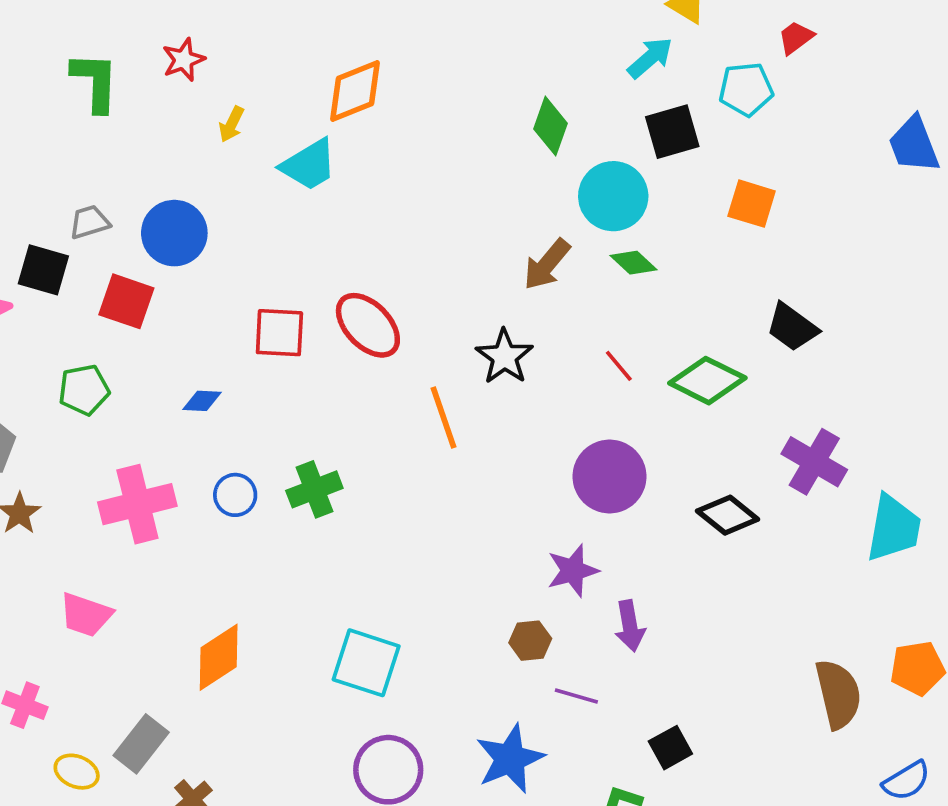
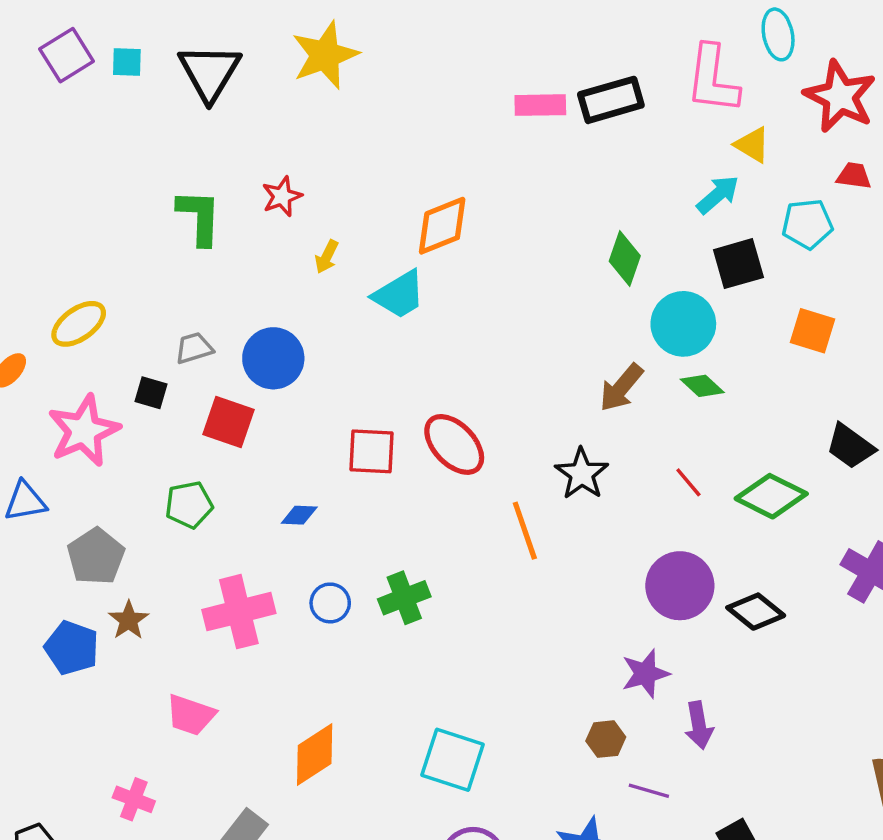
red trapezoid: (796, 38) -> (854, 176), turned 45
black square: (43, 270) -> (151, 393), size x0.7
black diamond: (728, 515) -> (756, 612), moved

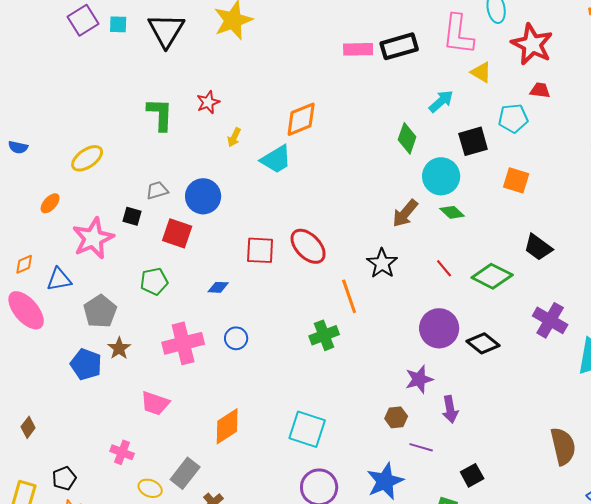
cyan arrow: (718, 195) -> (441, 101), moved
yellow ellipse: (79, 324) -> (87, 158), moved
green cross: (404, 598) -> (324, 335), moved

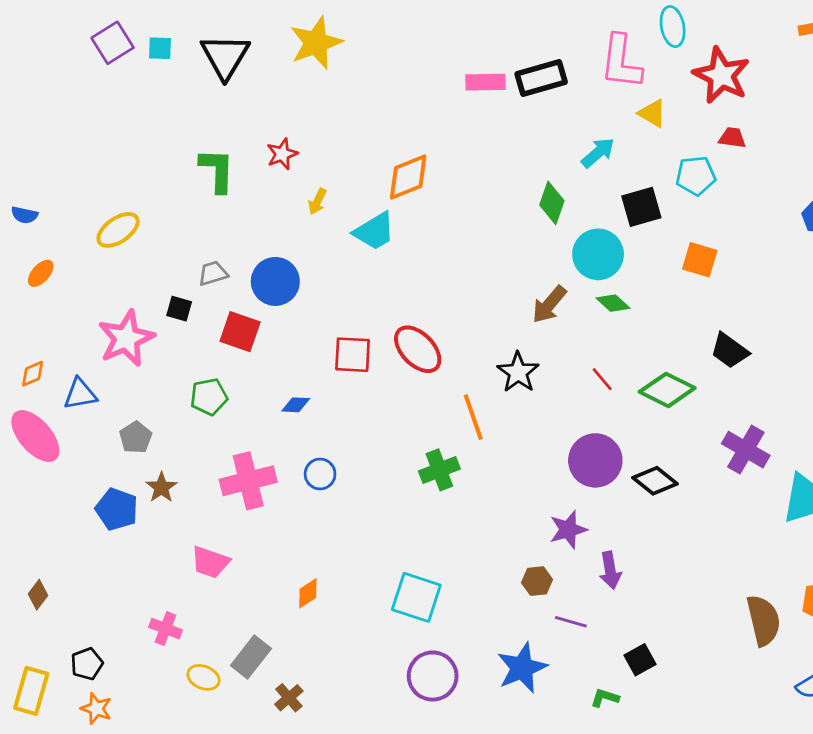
orange ellipse: (50, 203) -> (41, 273), moved
gray pentagon: (100, 311) -> (136, 437), size x0.7
orange diamond: (227, 426) -> (308, 593), size x0.6

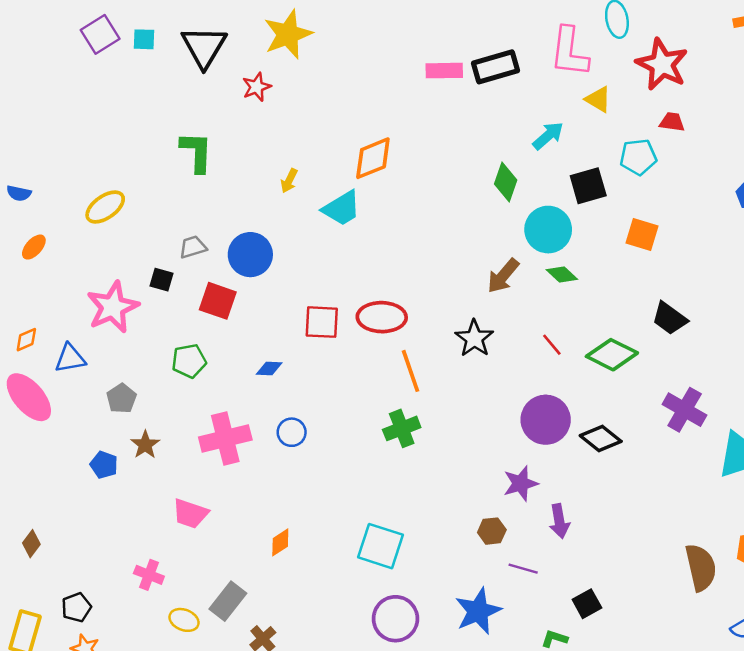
red star: (282, 154) -> (257, 87), moved
red ellipse: (418, 349) -> (382, 317), turned -45
orange line: (473, 417) -> (410, 371), moved
blue pentagon: (117, 509) -> (104, 465), size x0.7

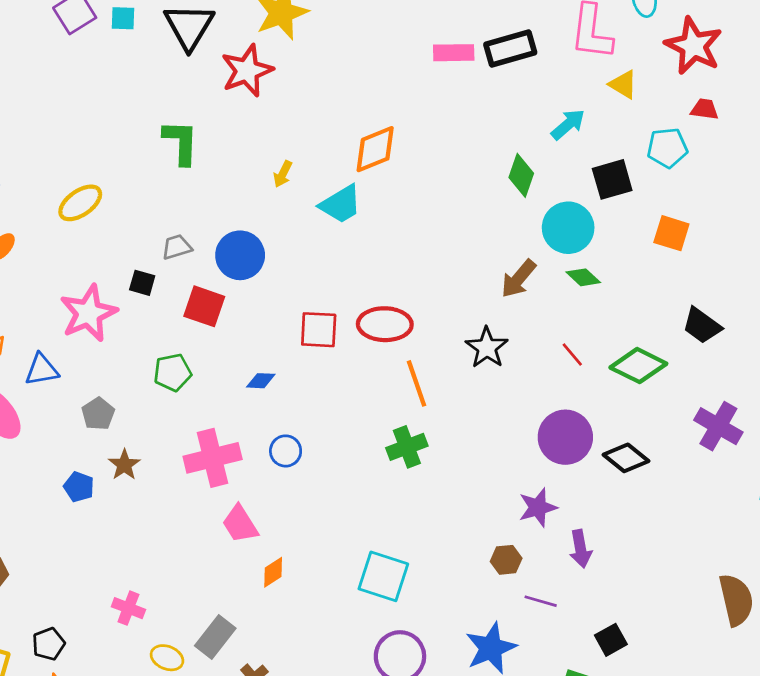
red star: (257, 87) -> (247, 71), size x1.6
pink trapezoid: (190, 514) -> (240, 524), moved, turned 39

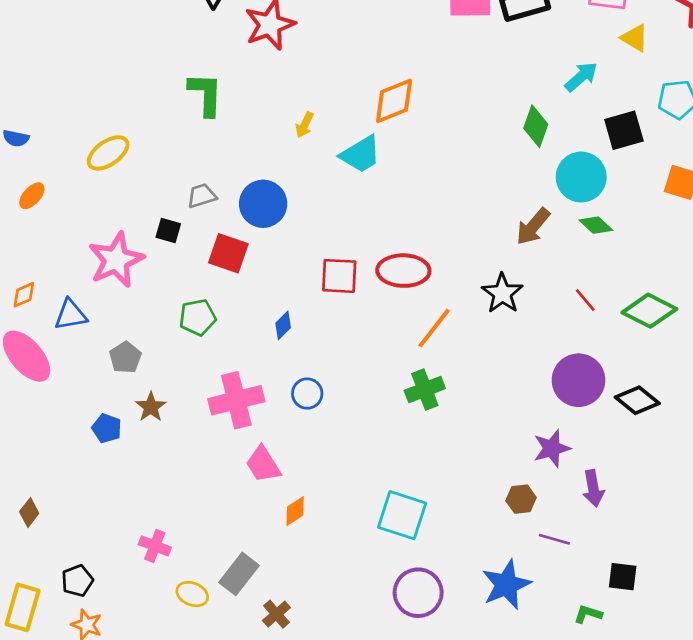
blue diamond: (261, 381) -> (283, 325), turned -48
orange line: (416, 383) -> (434, 328), turned 57
black square: (611, 640) -> (623, 577), turned 36

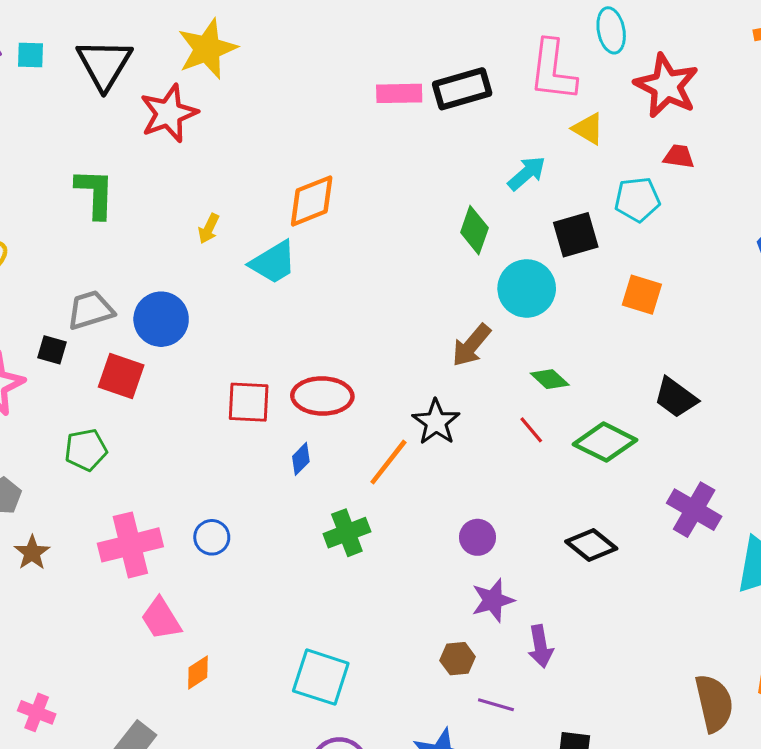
gray trapezoid: (202, 196) -> (90, 310), size x1.4
green diamond: (596, 225) -> (550, 379), moved
blue diamond: (283, 325) -> (301, 459), moved
orange line: (434, 328) -> (388, 462), moved
purple circle: (579, 380) -> (477, 537), moved, size x0.6

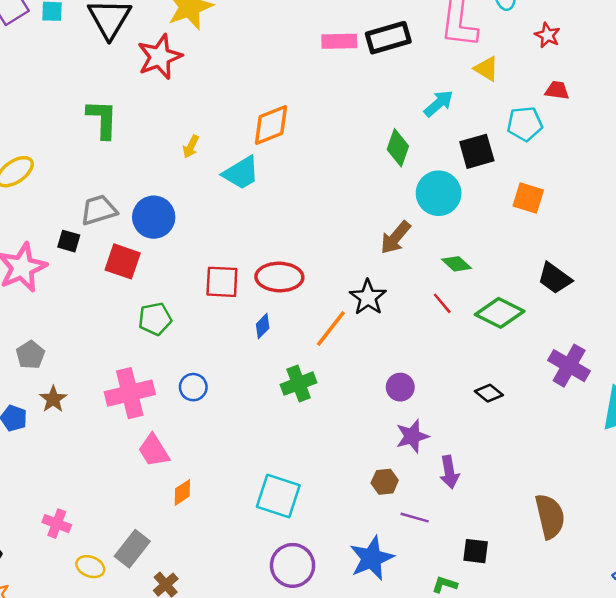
red star: (666, 86) -> (547, 35), size x0.5
green pentagon: (86, 450) -> (155, 319), moved
black diamond: (591, 545) -> (489, 393), size x0.7
brown semicircle: (714, 703) -> (550, 516), moved

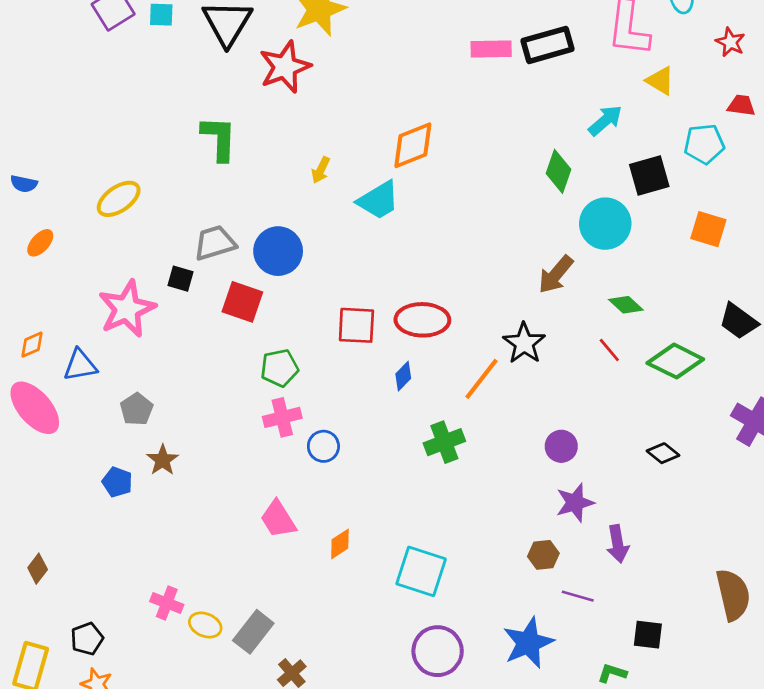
pink cross: (130, 393) -> (282, 417), moved, size x0.7
orange diamond: (182, 492) -> (340, 544), moved
yellow ellipse: (90, 567) -> (205, 625), moved

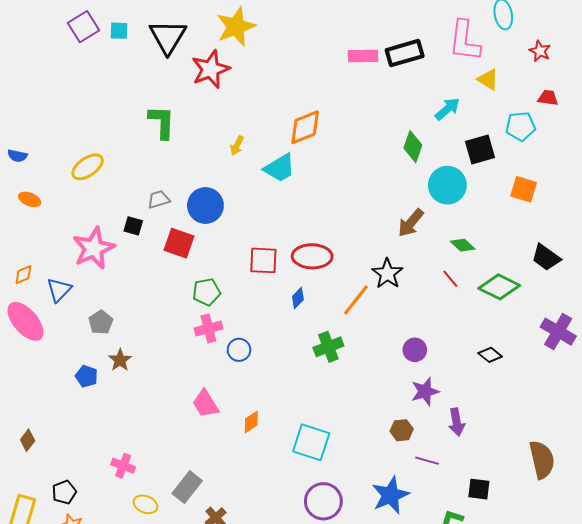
orange ellipse: (40, 243) -> (30, 199), turned 70
gray trapezoid: (215, 243) -> (159, 199), size x0.7
blue triangle: (80, 365) -> (59, 290), turned -36
yellow ellipse: (205, 625) -> (145, 504), moved

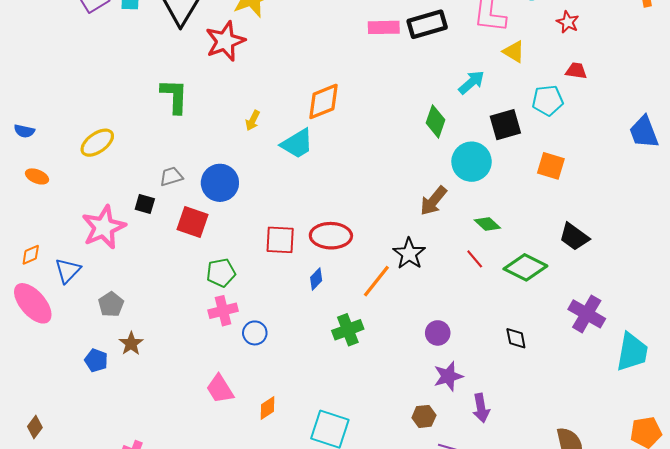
black diamond: (490, 355) -> (516, 338), turned 40

